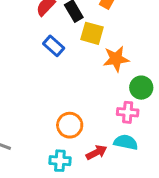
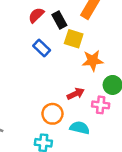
cyan semicircle: (126, 142) -> (80, 128), moved
red arrow: (97, 152) -> (76, 94), moved

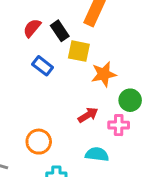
orange circle: (52, 114) -> (39, 142), moved

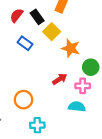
yellow square: (79, 51) -> (52, 32), turned 35
orange star: (104, 74) -> (71, 48), turned 30
cyan semicircle: (97, 154) -> (77, 107), moved

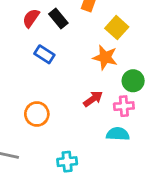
yellow square: (52, 32) -> (117, 28), moved
orange circle: (24, 100) -> (37, 114), moved

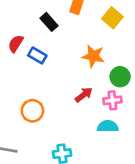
red semicircle: (31, 18) -> (16, 44), moved
yellow square: (117, 28) -> (112, 18), moved

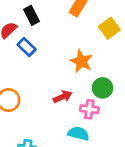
black rectangle: (49, 22) -> (32, 15), moved

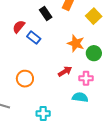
black rectangle: (32, 15) -> (46, 13), moved
green circle: (103, 88) -> (94, 53), moved

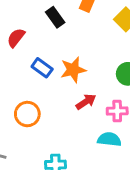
blue rectangle: (34, 38) -> (42, 68), moved
orange star: (76, 43) -> (73, 70), moved, turned -30

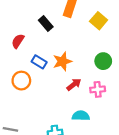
orange circle: (27, 114) -> (21, 81), moved
cyan semicircle: (109, 139) -> (81, 116), moved

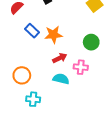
orange circle: (21, 81) -> (22, 75), moved
cyan semicircle: (81, 116) -> (61, 79), moved

